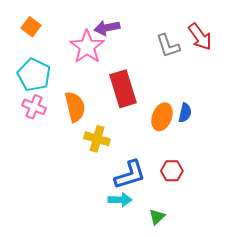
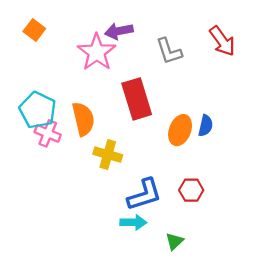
gray L-shape: (168, 46) -> (169, 51), moved
cyan pentagon: (34, 75) -> (38, 110), moved
pink cross: (34, 107) -> (48, 133), moved

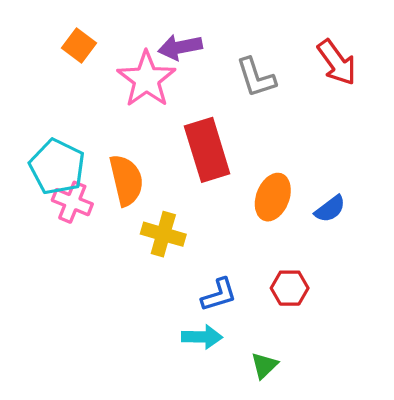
orange square: (34, 30) -> (79, 45), moved
blue semicircle: (206, 126) -> (330, 209), moved, turned 40
blue L-shape: (144, 195) -> (219, 295), size x0.7

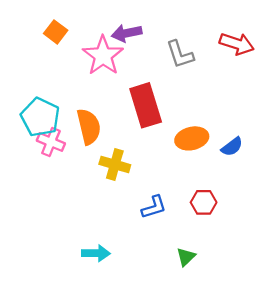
red arrow: (337, 62) -> (237, 44), turned -36
orange ellipse: (273, 197) -> (192, 138), turned 56
cyan arrow: (202, 337) -> (96, 253), moved

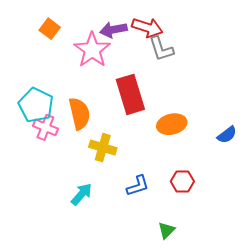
red arrow: (237, 44) -> (147, 28), moved
blue semicircle: (232, 147) -> (227, 135), moved
cyan arrow: (96, 253) -> (82, 194), moved, turned -50

